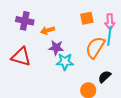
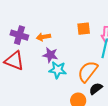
purple cross: (25, 21) -> (19, 35), moved
orange semicircle: (95, 47) -> (88, 71), moved

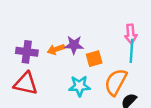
orange square: (84, 29) -> (94, 59), moved
purple star: (50, 55) -> (74, 45), moved

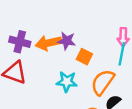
orange arrow: (56, 49) -> (48, 43), size x1.5
orange square: (94, 59) -> (84, 57), turned 35

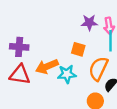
purple star: (67, 41) -> (89, 23), moved
orange arrow: (48, 43) -> (47, 66), moved

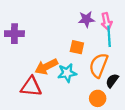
purple cross: (19, 47) -> (14, 34), moved
red triangle: (20, 75) -> (31, 87), moved

